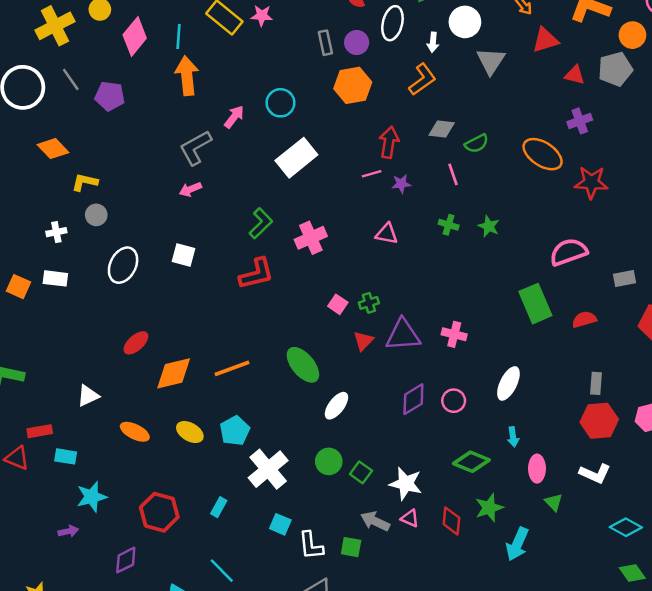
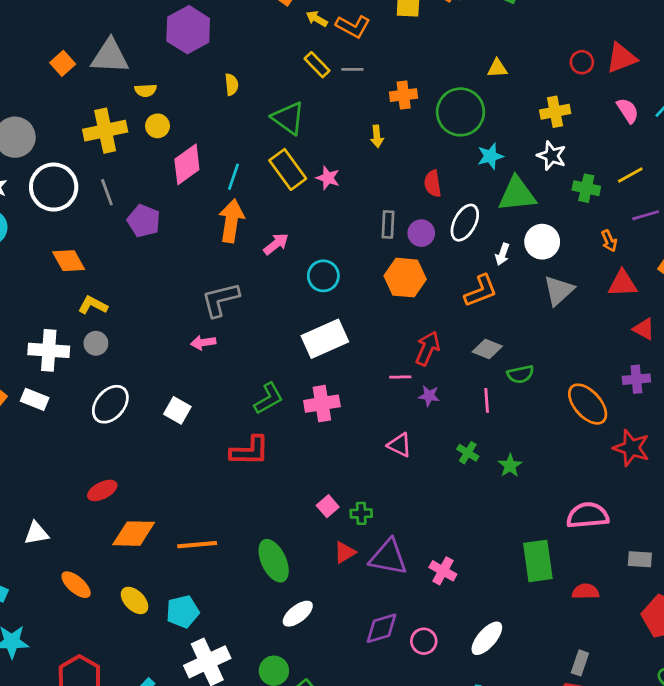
pink arrow: (234, 117) -> (276, 244), moved
white cross: (56, 232) -> (49, 350), size x1.8
pink cross: (311, 238) -> (322, 404), moved

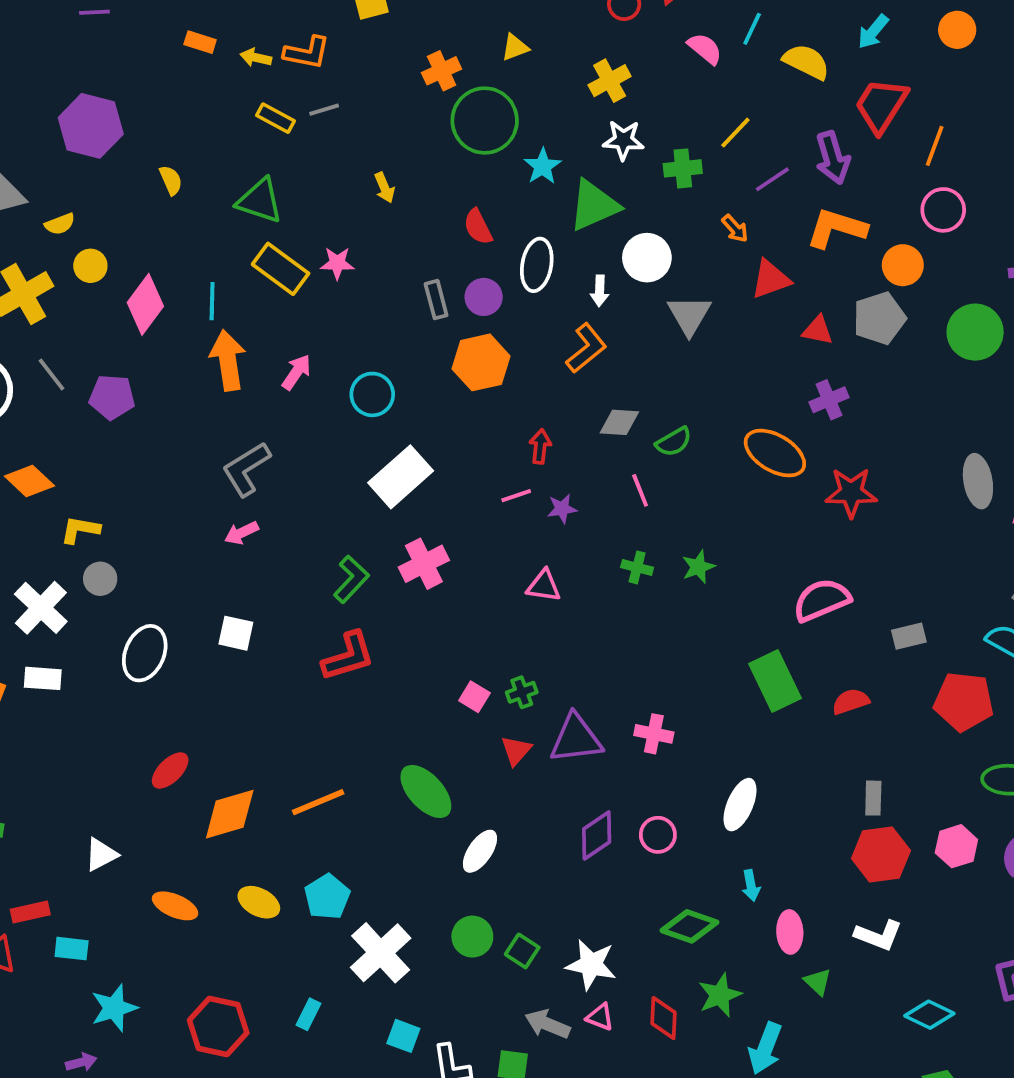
orange cross: (404, 95) -> (442, 71), moved
red arrow: (428, 348) -> (540, 446), size x0.7
white cross: (49, 350) -> (41, 608), turned -33
green star: (510, 466) -> (698, 567), turned 30

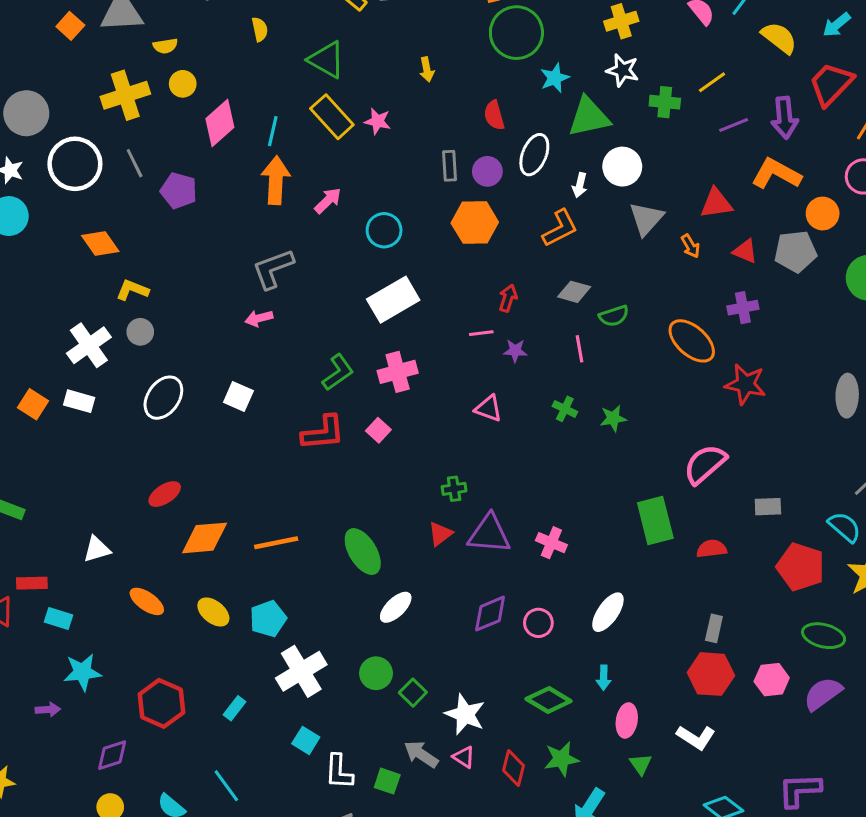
orange arrow: (735, 228) -> (690, 246), moved
pink semicircle: (822, 600) -> (705, 464), turned -30
pink square: (474, 697) -> (378, 430), moved

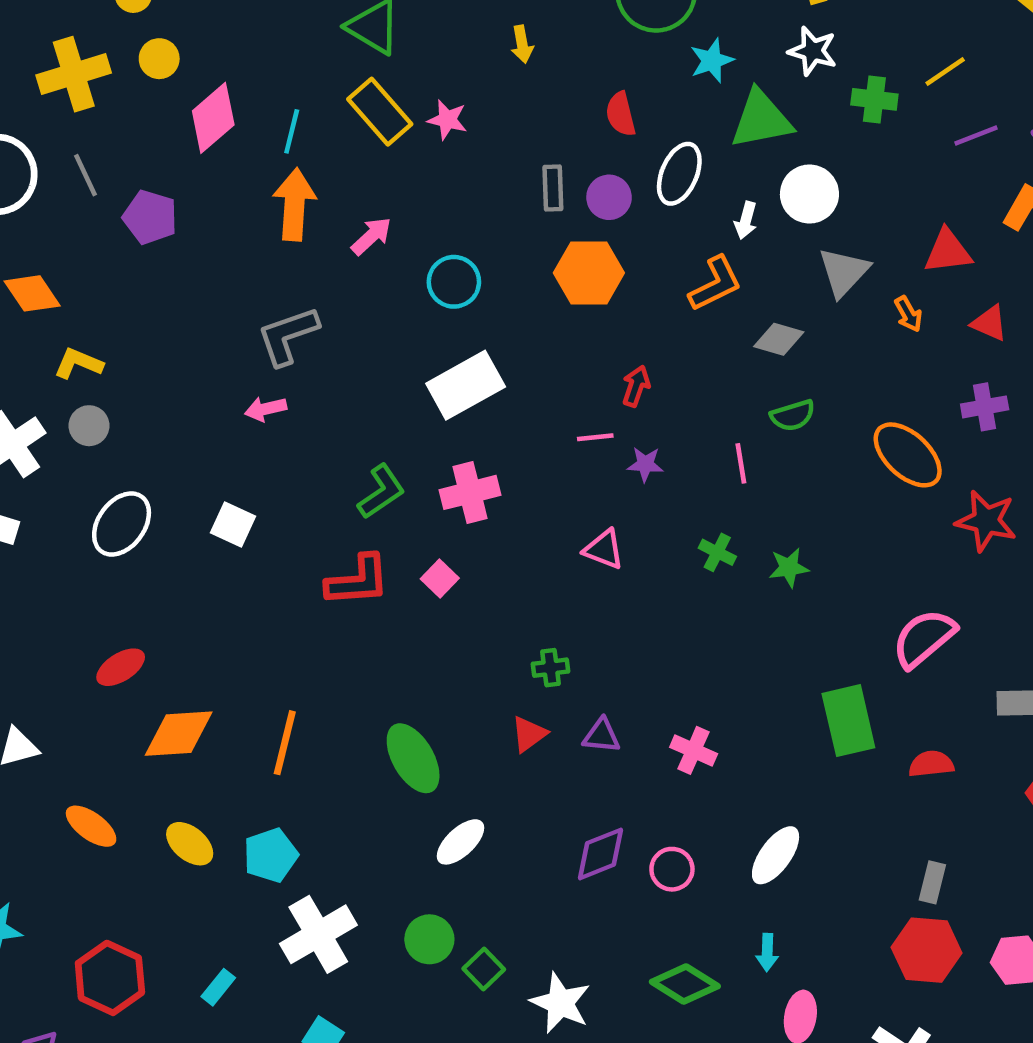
gray diamond: (574, 292) -> (779, 339), moved
purple triangle: (489, 534) -> (602, 736), size x0.6
orange line: (276, 543) -> (285, 743), turned -66

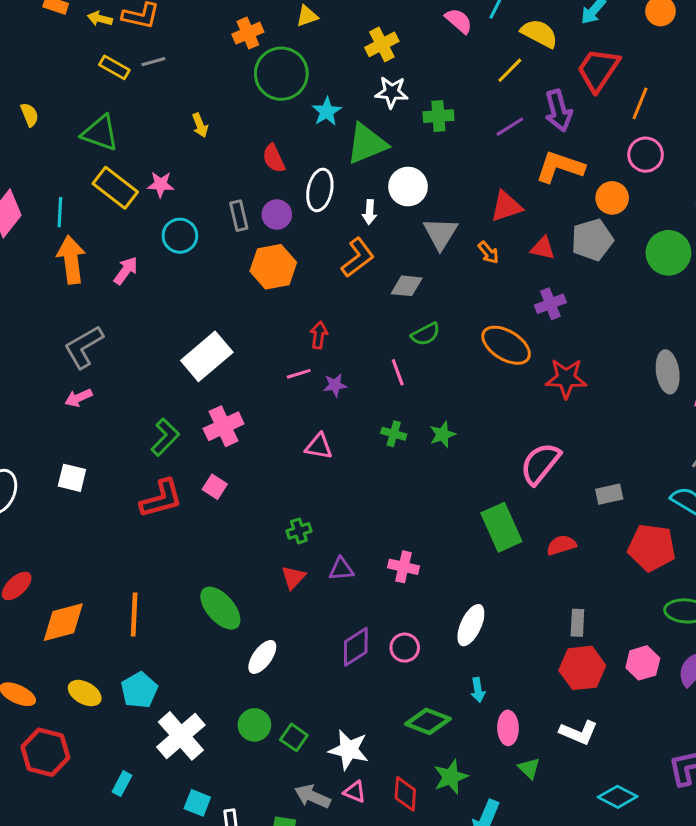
yellow line: (945, 71) -> (510, 70), moved
cyan circle: (454, 282) -> (180, 236), moved
red hexagon: (110, 978) -> (45, 752), moved

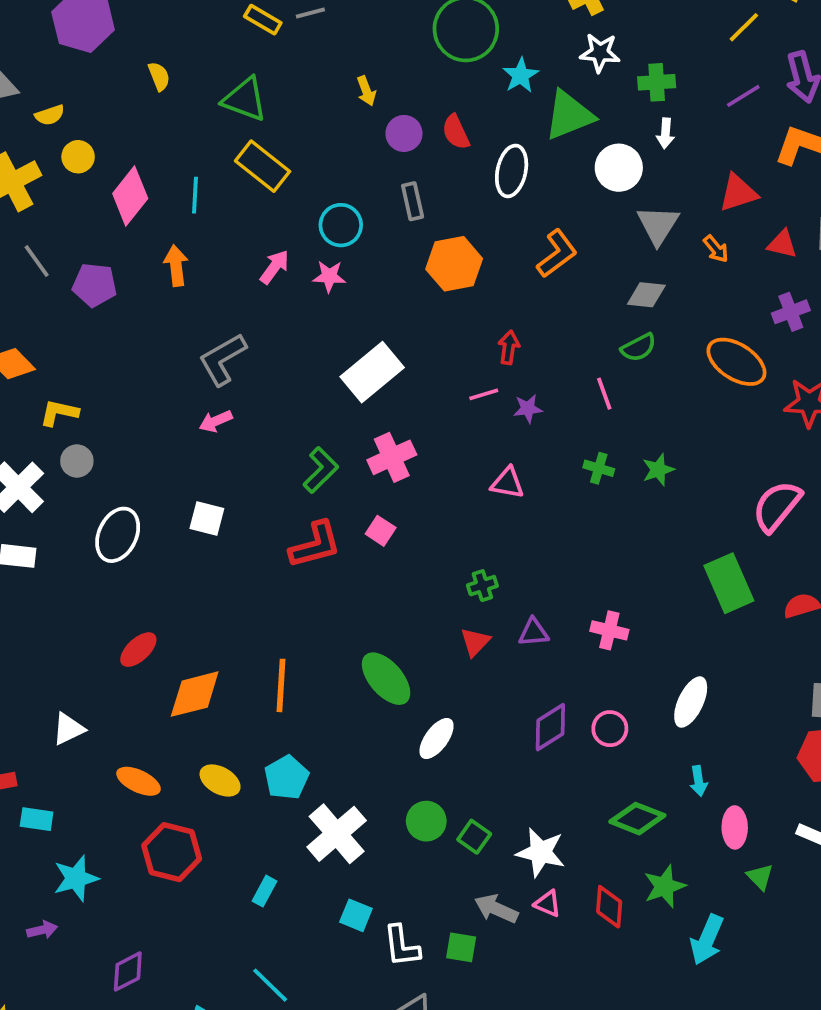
pink star: (161, 184) -> (329, 276), moved
white arrow: (370, 212) -> (665, 133), moved
purple circle: (277, 215) -> (404, 133), moved
orange arrow: (71, 260) -> (176, 266), moved, size x0.7
gray diamond: (407, 286) -> (646, 295), moved

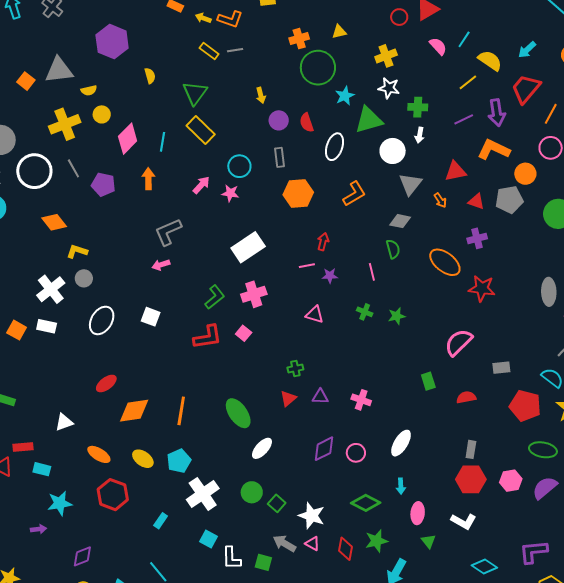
green triangle: (245, 99) -> (195, 93), turned 40
green semicircle: (639, 347) -> (393, 249), turned -84
green rectangle: (729, 583) -> (428, 381), size x0.6

